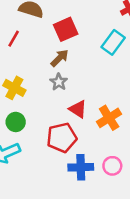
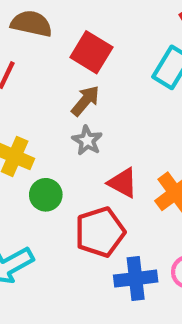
red square: (66, 29) -> (91, 52), turned -30
green circle: (16, 122) -> (46, 195), moved

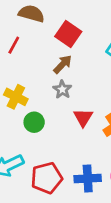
red triangle: (123, 183) -> (83, 118), turned 30
red pentagon: (100, 232) -> (47, 178), moved

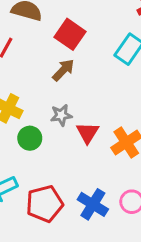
gray star: (62, 89) -> (61, 115), moved, turned 30
blue cross: (88, 178) -> (93, 204), turned 35

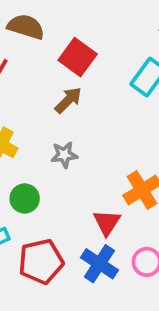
red triangle: (87, 133) -> (107, 223), moved
green circle: (30, 138) -> (25, 198), moved

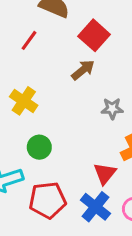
gray star: (64, 155) -> (112, 109), moved

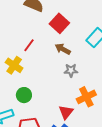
red line: (29, 40) -> (29, 45), moved
brown arrow: (83, 70) -> (63, 49), moved, turned -112

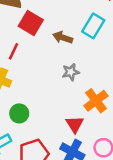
red square: (59, 23) -> (31, 23), moved
brown arrow: (63, 49) -> (63, 38), moved

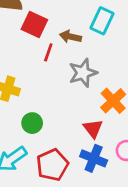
red line: (13, 51) -> (48, 52), moved
gray star: (71, 72) -> (83, 73), size x1.5

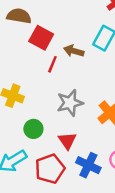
gray star: (83, 73) -> (70, 103), moved
red triangle: (93, 129) -> (67, 141), moved

